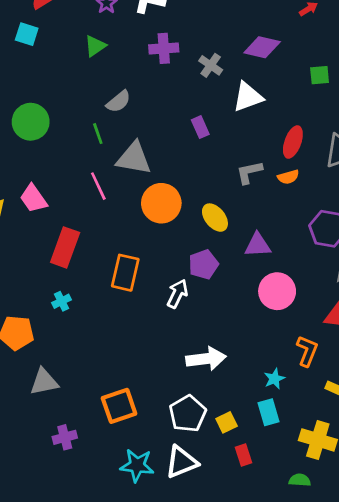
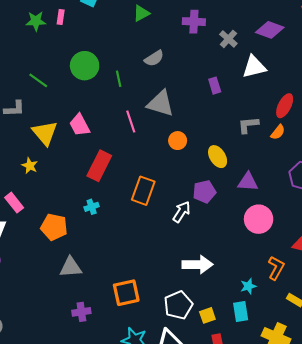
green line: (98, 134) -> (119, 79), moved
orange semicircle: (288, 177) -> (278, 132), turned -42
orange circle: (161, 203) -> (178, 141), size x0.6

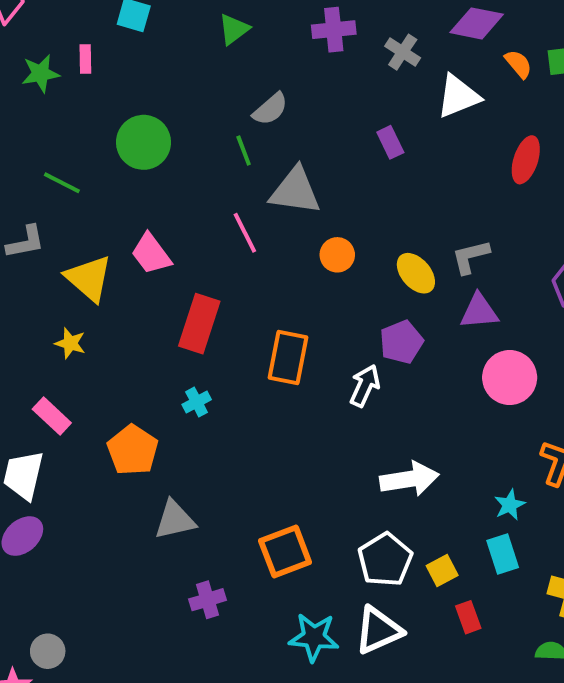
green line: (119, 79) -> (244, 151), moved
gray L-shape: (248, 125) -> (470, 257), moved
orange semicircle: (278, 132) -> (518, 64), moved, turned -70
orange pentagon: (54, 227) -> (133, 450), turned 30

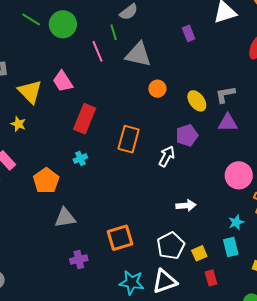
green line: (62, 183) -> (31, 20), moved
pink line: (245, 233) -> (97, 51), moved
pink circle: (510, 378) -> (239, 175), moved
white arrow: (409, 479) -> (186, 205), size x0.7

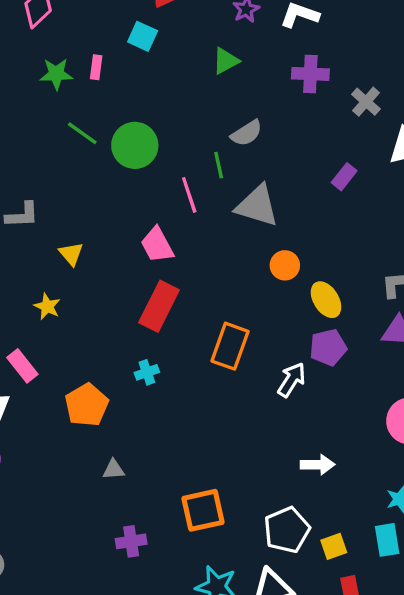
purple rectangle: (189, 33) -> (344, 177), turned 56
pink trapezoid: (63, 81) -> (157, 245), moved
yellow triangle: (30, 92) -> (71, 254), size x0.6
yellow ellipse: (197, 101) -> (326, 300), moved
gray triangle: (65, 218) -> (114, 470), size x0.6

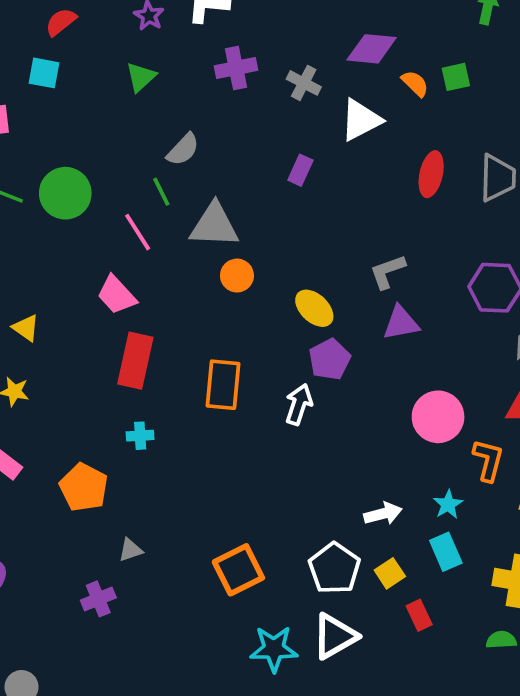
orange circle: (285, 265) -> (237, 276), moved
cyan cross: (147, 372) -> (140, 436), turned 30
white arrow: (318, 465) -> (383, 514), moved
purple cross: (131, 541) -> (98, 599), moved

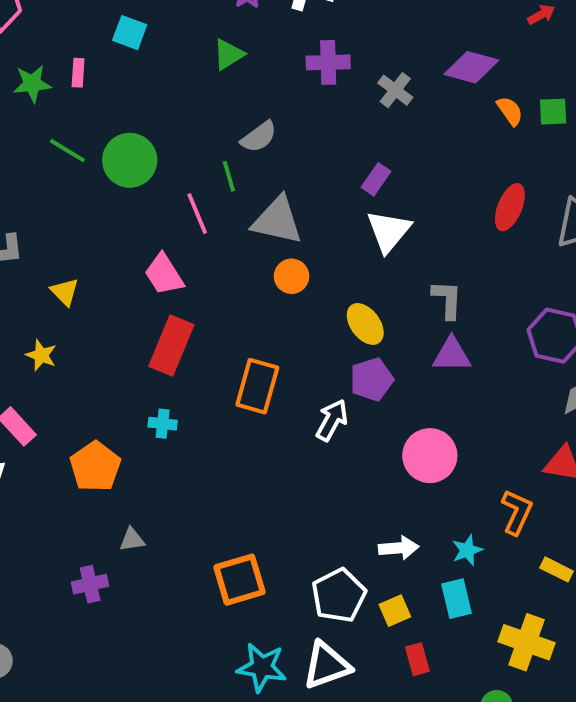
white triangle: (361, 120) -> (389, 231), moved, turned -33
gray L-shape: (388, 272) -> (447, 300), turned 102
pink circle: (438, 417) -> (430, 456), moved

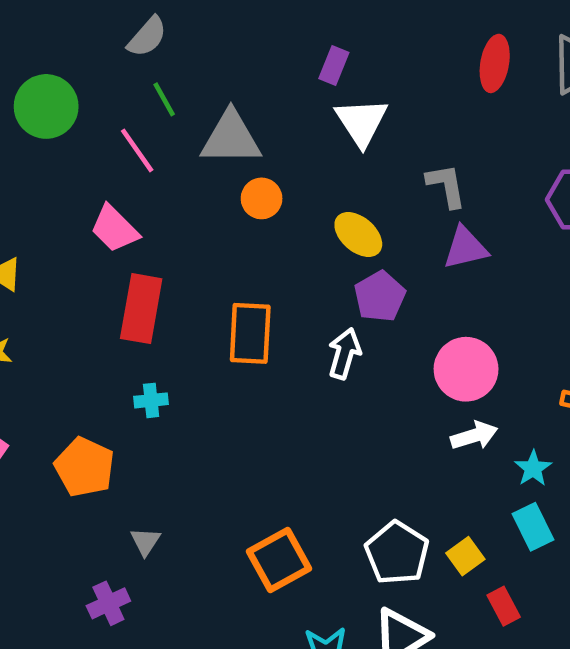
gray semicircle: (259, 137) -> (147, 37), moved
gray triangle: (132, 540) -> (145, 541), turned -36
white arrow: (399, 548) -> (474, 436), moved

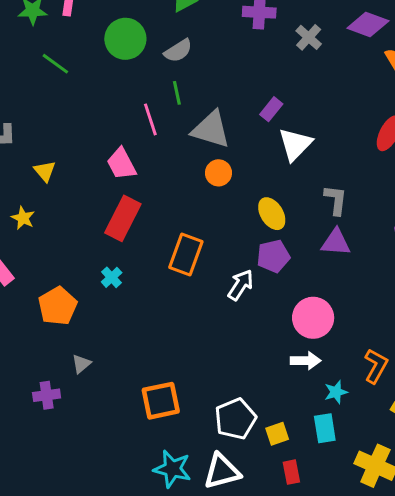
purple rectangle: (334, 66) -> (271, 109), moved
green circle: (46, 106) -> (125, 39), moved
cyan cross: (151, 400) -> (112, 277), turned 36

